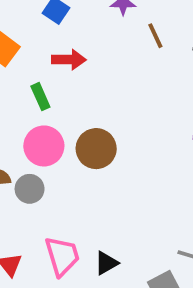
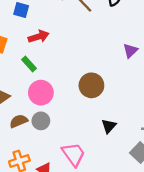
brown circle: (96, 149) -> (91, 85), moved
black triangle: (106, 263) -> (109, 126), moved

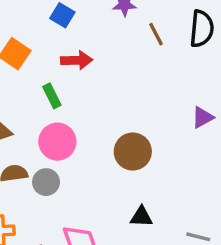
black triangle: (109, 126) -> (141, 217), turned 35

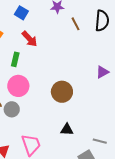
red arrow: (77, 60) -> (30, 39), turned 48
green rectangle: (52, 96) -> (15, 59), turned 40

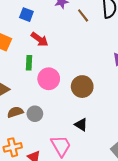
pink circle: (18, 86) -> (49, 79), moved
black triangle: (67, 129) -> (81, 125), moved, turned 40

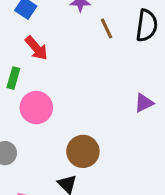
brown circle: (82, 87) -> (83, 151), moved

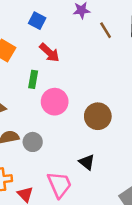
brown circle: (83, 151) -> (98, 116), moved

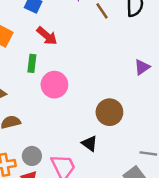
brown circle: (98, 116) -> (109, 112), moved
gray circle: (33, 142) -> (32, 156), moved

